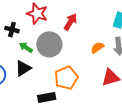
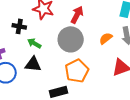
gray circle: (49, 44) -> (71, 39), moved
black triangle: (23, 68) -> (33, 64), turned 42

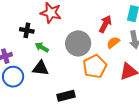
red arrow: (77, 15) -> (105, 24), moved
orange pentagon: (77, 71) -> (95, 66), moved

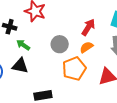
gray circle: (78, 43) -> (60, 44), size x0.7
orange semicircle: (113, 43) -> (86, 47), moved

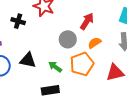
red arrow: (88, 27) -> (87, 21), moved
green arrow: (23, 45) -> (55, 67), moved

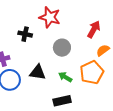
gray circle: (68, 39) -> (62, 48), moved

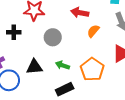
red arrow: (94, 29) -> (80, 13), turned -96
orange pentagon: (92, 72) -> (92, 69), moved

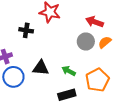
gray circle: (53, 37) -> (86, 41), moved

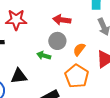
orange semicircle: (105, 42) -> (79, 49), moved
green arrow: (69, 71) -> (44, 56), moved

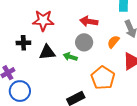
orange semicircle: (79, 49) -> (113, 42), moved
black triangle: (19, 76) -> (47, 52), moved

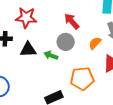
red arrow: (89, 21) -> (72, 21), turned 36
orange pentagon: (103, 78) -> (82, 78), turned 30

